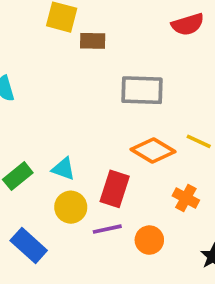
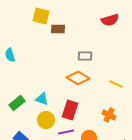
gray rectangle: (142, 90) -> (85, 56), size x0.6
orange diamond: (153, 150) -> (78, 78), moved

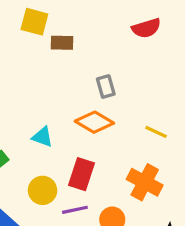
gray rectangle: (85, 56) -> (106, 87), turned 72
cyan triangle: (42, 99) -> (43, 137), moved
orange cross: (109, 115) -> (145, 182), size x1.5

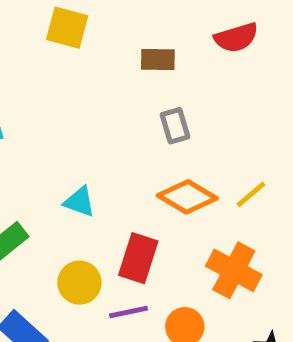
brown rectangle: (62, 43) -> (158, 60), moved
orange diamond: (94, 122) -> (187, 197), moved
yellow line: (156, 132) -> (251, 194), turned -65

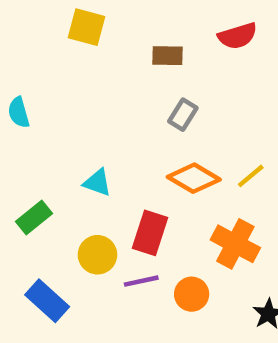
gray rectangle: (175, 126) -> (183, 115), turned 48

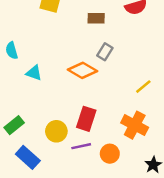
orange diamond: (194, 178) -> (82, 70), moved
cyan triangle: (97, 183) -> (34, 73), moved
green rectangle: (34, 218) -> (14, 125), moved

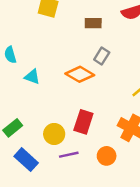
purple line: (81, 146) -> (69, 155), moved

